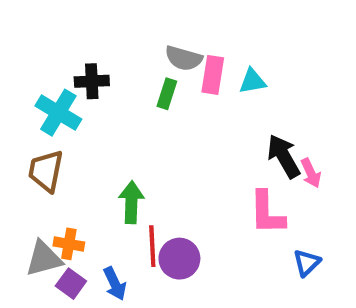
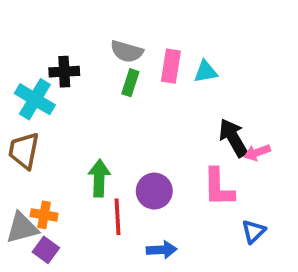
gray semicircle: (184, 58) -> (127, 51), moved
pink arrow: (311, 173) -> (257, 152), turned 95
purple circle: (179, 259) -> (154, 191), moved
blue arrow: (115, 284) -> (162, 250), moved, turned -68

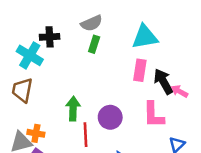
gray semicircle: (127, 51) -> (92, 23), turned -40
pink rectangle: (171, 66) -> (140, 70), moved
cyan triangle: (206, 72) -> (145, 37), size x1.6
pink arrow: (257, 152) -> (179, 91), turned 49

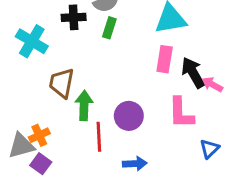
black cross: (50, 37) -> (74, 17), moved
brown trapezoid: (22, 90) -> (62, 83), moved
orange cross: (36, 133) -> (39, 135), turned -35

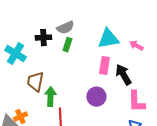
pink arrow: (212, 85) -> (136, 46), moved
pink L-shape: (181, 113) -> (136, 102), moved
purple circle: (129, 116) -> (96, 97), moved

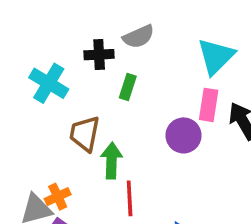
cyan triangle: (108, 39) -> (216, 56), turned -35
green rectangle: (67, 45) -> (128, 87), moved
purple circle: (96, 97) -> (183, 135), moved

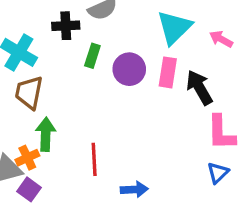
brown trapezoid: (85, 134) -> (29, 93), moved
purple circle: (183, 135) -> (129, 69), moved
green arrow: (112, 161) -> (46, 134), moved

